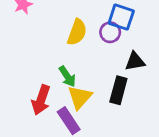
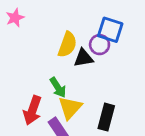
black triangle: (135, 61) -> (83, 58), moved
black rectangle: (118, 90) -> (106, 117), moved

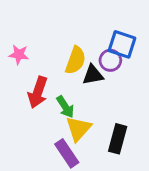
pink star: (15, 18) -> (19, 55), moved, turned 30
red arrow: (32, 110) -> (38, 92), moved

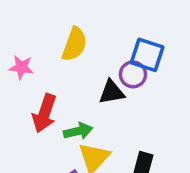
yellow semicircle: (76, 60) -> (74, 44), moved
green arrow: (65, 107) -> (78, 131), turned -70

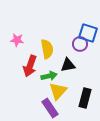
yellow semicircle: (74, 44) -> (47, 49), moved, turned -30
black triangle: (112, 92) -> (68, 65), moved

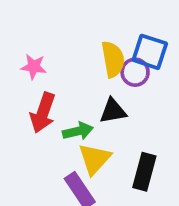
pink star: (17, 40) -> (34, 67), moved
yellow semicircle: (47, 49) -> (113, 59), moved

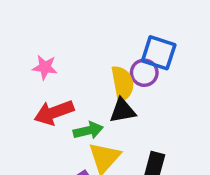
yellow semicircle: (113, 59) -> (123, 84), moved
red arrow: (43, 113) -> (54, 112), turned 51

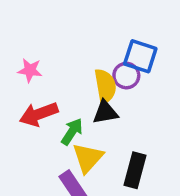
green arrow: (88, 131) -> (72, 132), turned -44

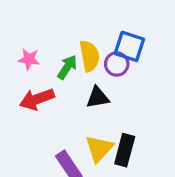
yellow semicircle: (105, 86) -> (90, 56), moved
green arrow: (72, 132) -> (67, 67), moved
yellow triangle: (88, 158) -> (99, 149), moved

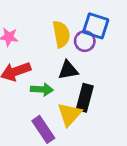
green arrow: (67, 67) -> (42, 89), moved, turned 60
black rectangle: (125, 150) -> (85, 98), moved

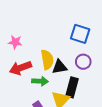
yellow semicircle: (61, 34) -> (47, 60), moved
purple circle: (85, 41) -> (83, 62), moved

